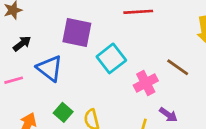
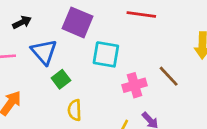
cyan square: (111, 58) -> (106, 54), turned 36
green square: (63, 112) -> (61, 79), moved

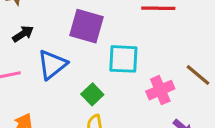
blue triangle: (44, 52) -> (52, 65), turned 40
green square: (61, 79) -> (92, 94), moved

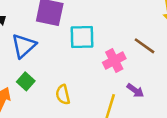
green square: (92, 94) -> (26, 81), moved

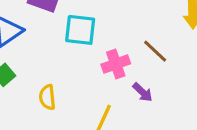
purple arrow: (135, 91) -> (143, 92), moved

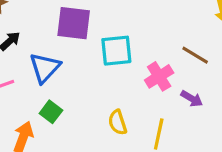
yellow semicircle: (47, 97) -> (118, 122), moved

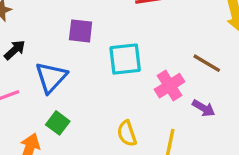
purple square: (74, 23) -> (81, 31), size x0.7

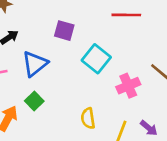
cyan square: (125, 59) -> (96, 59), turned 36
purple arrow: (204, 108) -> (149, 128), moved

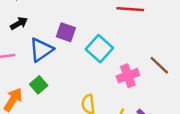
purple square: (64, 31) -> (66, 32), moved

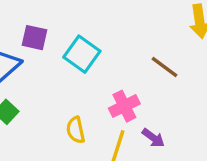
pink cross: (128, 76) -> (124, 106), moved

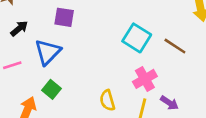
purple square: (35, 38) -> (64, 17), moved
cyan square: (82, 54) -> (137, 38), moved

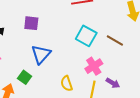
blue triangle: (48, 52) -> (41, 54), moved

